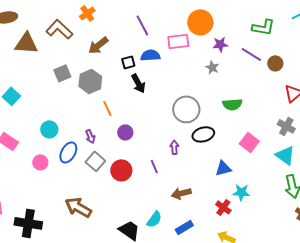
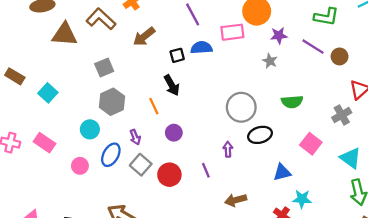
gray hexagon: (90, 81) -> (112, 102), moved
black arrow: (138, 83) -> (172, 85), moved
gray cross: (286, 126) -> (342, 115), moved, turned 30

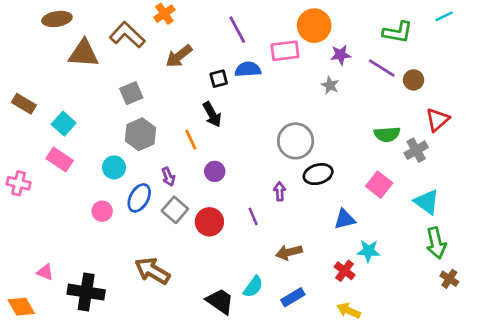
green semicircle: (292, 102) -> (387, 134), moved
pink rectangle: (45, 143) -> (60, 159), moved

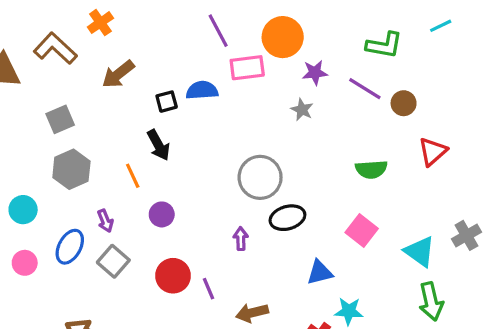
purple line: (237, 30) -> (218, 31), moved
gray cross: (416, 150) -> (466, 235), moved
cyan circle: (114, 167) -> (23, 210), moved
purple line: (253, 216) -> (208, 289), moved
red circle: (209, 222) -> (173, 276), moved

